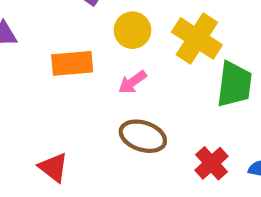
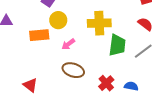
yellow circle: (132, 30) -> (58, 20), moved
yellow cross: (197, 38) -> (99, 23), turned -35

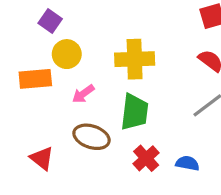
green trapezoid: (117, 45) -> (135, 112), moved
red triangle: (30, 85) -> (42, 158), moved

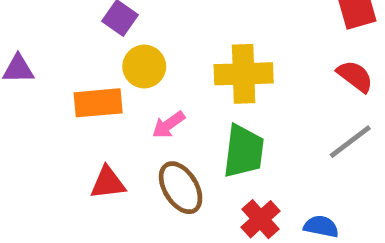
brown ellipse: (92, 137) -> (181, 188), turned 40
red triangle: (42, 158) -> (108, 183), moved, turned -45

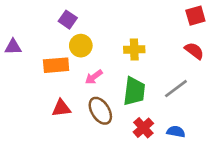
yellow cross: (244, 74) -> (134, 50), size x0.7
gray line: (350, 142) -> (176, 89), moved

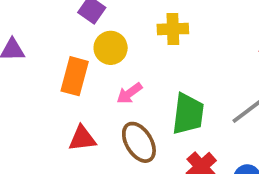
yellow cross: (134, 50) -> (173, 29), moved
orange rectangle: (56, 65) -> (75, 76), turned -70

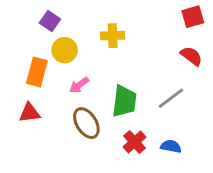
red triangle: (82, 139) -> (30, 113), moved

